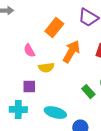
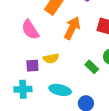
pink semicircle: (29, 51) -> (30, 30), size x1.5
yellow semicircle: (46, 68) -> (51, 58), moved

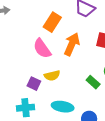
pink semicircle: (30, 30) -> (42, 48), moved
purple square: (32, 66) -> (34, 84), turned 32

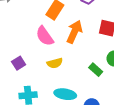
purple square: (34, 84) -> (19, 63), moved, turned 32

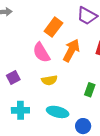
green rectangle: (96, 70) -> (90, 90), turned 64

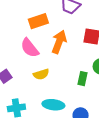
orange rectangle: (53, 27) -> (38, 21), turned 42

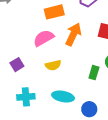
pink semicircle: (30, 48) -> (44, 38), turned 95

